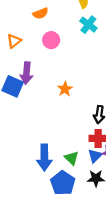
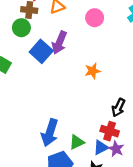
green triangle: (72, 158) -> (77, 142), turned 32

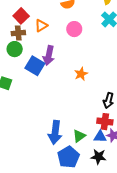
blue triangle: (101, 147) -> (100, 137), turned 40

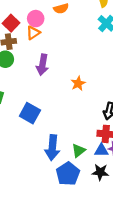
pink circle: (74, 29) -> (36, 19), moved
blue square: (35, 66) -> (30, 113), moved

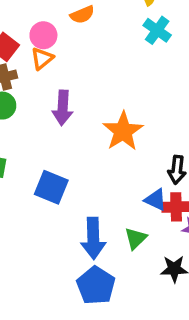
orange star: (78, 83) -> (123, 131), size x1.6
blue triangle: (101, 150) -> (156, 200), moved, turned 32
blue pentagon: (68, 174) -> (96, 286), moved

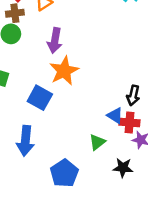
orange star: (123, 131) -> (64, 71), moved
blue arrow: (93, 238) -> (25, 141), moved

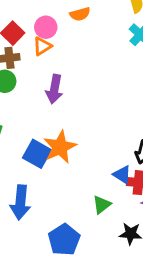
orange star: (64, 71) -> (60, 147), moved

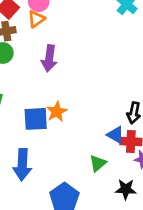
orange star: (60, 147) -> (57, 112), size x0.7
blue square: (37, 154) -> (36, 119), turned -30

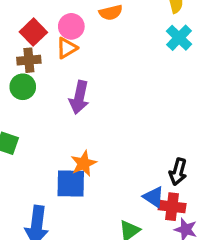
blue square: (36, 119) -> (71, 184), moved

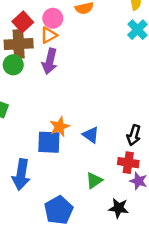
brown cross: (29, 60) -> (19, 44), size x1.5
purple arrow: (79, 97) -> (50, 61), moved
blue triangle: (154, 197) -> (91, 135), moved

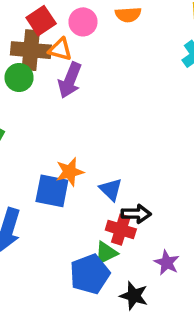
orange triangle: (49, 35) -> (60, 49), moved, turned 36
black arrow: (134, 135) -> (136, 214), moved, turned -114
red cross: (128, 163) -> (121, 230), moved
blue pentagon: (59, 210) -> (90, 274), moved

